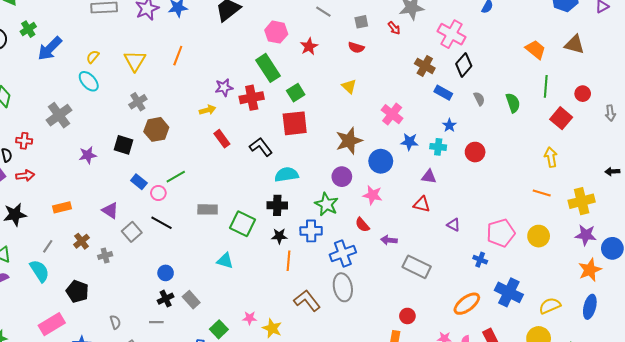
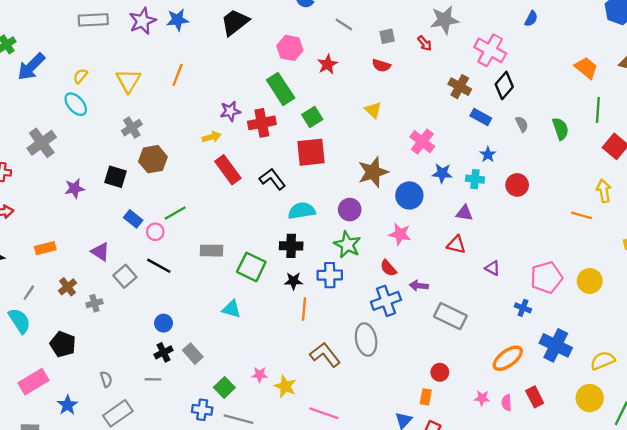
red rectangle: (222, 139) -> (228, 170), size x1.4
purple circle: (342, 177) -> (350, 210), moved
orange line: (542, 193) -> (582, 215), moved
blue cross: (343, 253) -> (386, 301), moved

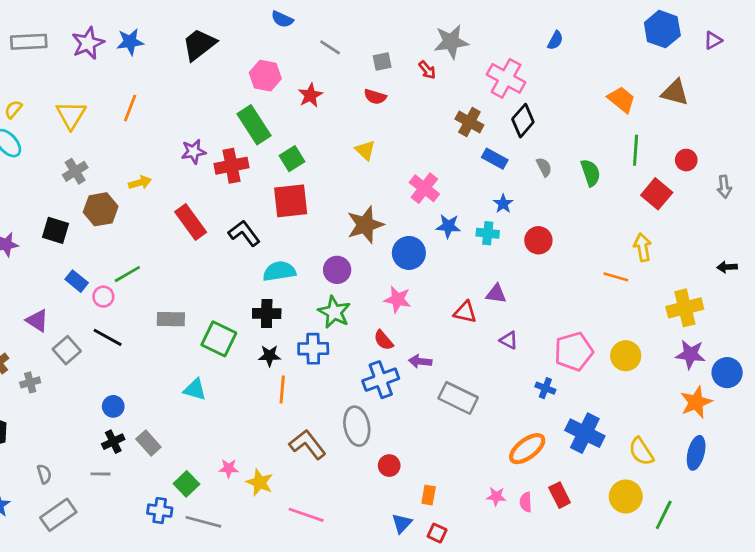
yellow arrow: (212, 137) -> (140, 183), moved
purple triangle: (464, 213) -> (496, 294), moved
yellow semicircle: (603, 361) -> (641, 451), turned -100
red circle: (440, 372) -> (389, 466), moved

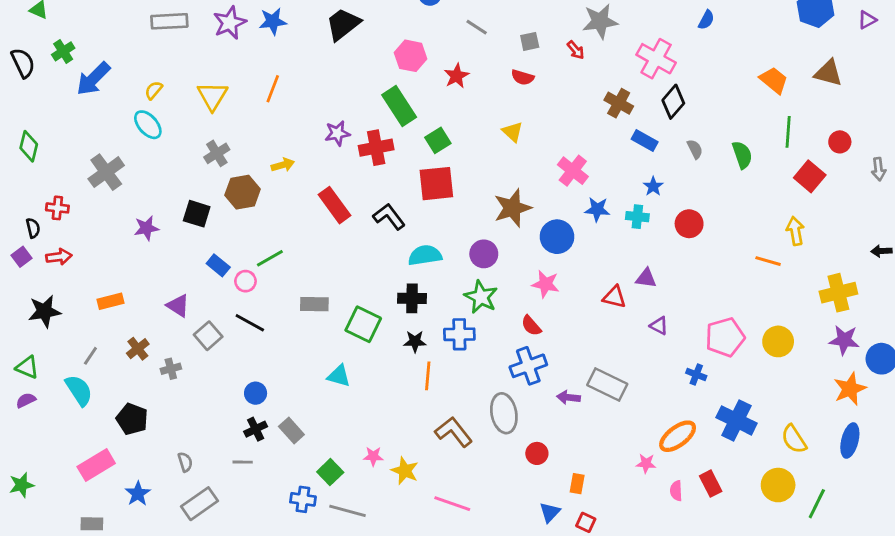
purple arrow: (420, 361) -> (568, 397), moved
pink star: (496, 497) -> (646, 463), moved

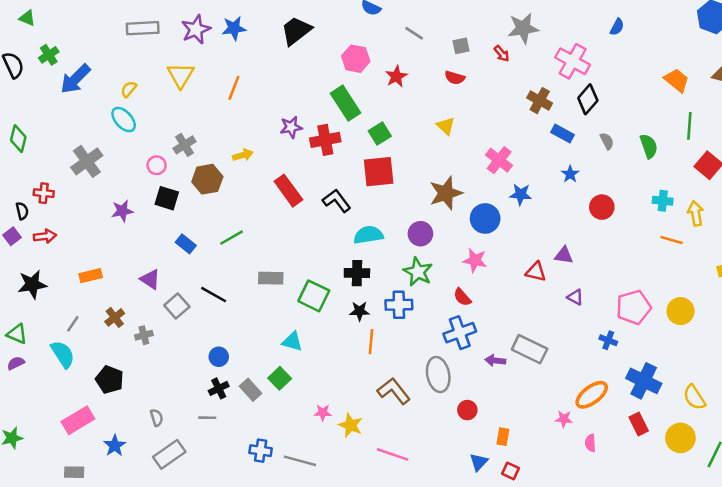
yellow triangle: (212, 96) -> (181, 75), moved
cyan cross: (637, 217) -> (663, 201), moved
pink circle: (245, 281) -> (157, 165), moved
green square: (330, 472) -> (280, 378), moved
red rectangle: (711, 484) -> (639, 424), moved

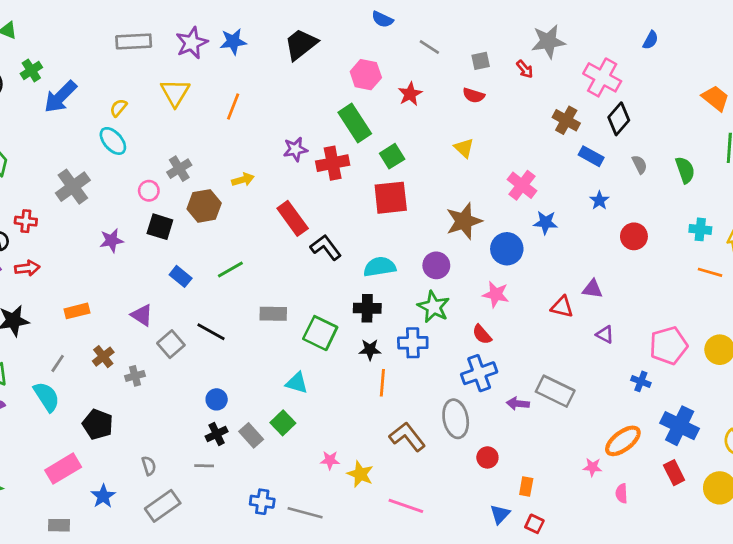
black L-shape: (337, 201) -> (326, 247), moved

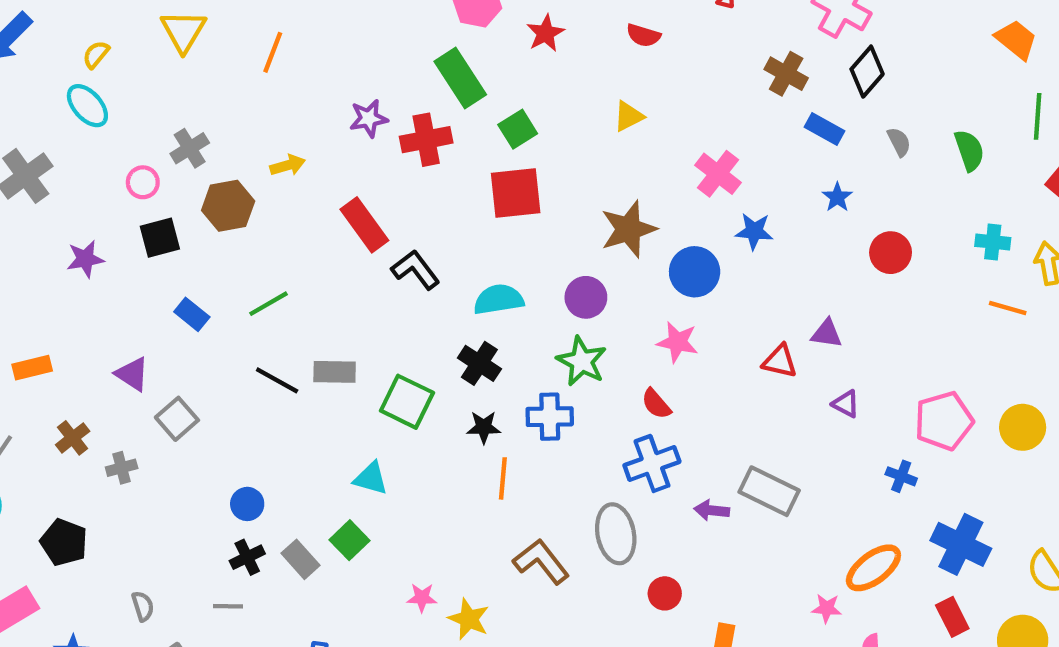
yellow triangle: (464, 148) -> (629, 116), turned 50
black square: (160, 227) -> (160, 238), turned -32
black cross: (367, 308) -> (479, 363), turned 32
black line: (211, 332) -> (277, 380), moved

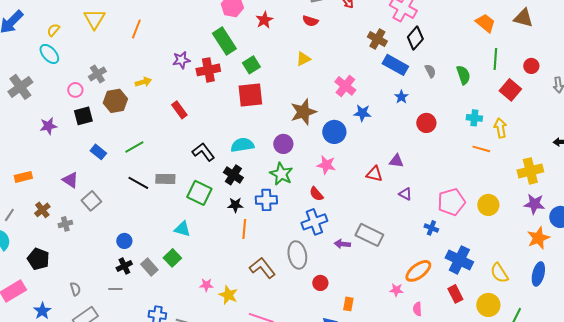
blue rectangle: (824, 129) -> (395, 65), size x1.4
red rectangle: (364, 225) -> (179, 110), size x0.7
black L-shape: (415, 270) -> (203, 152), moved

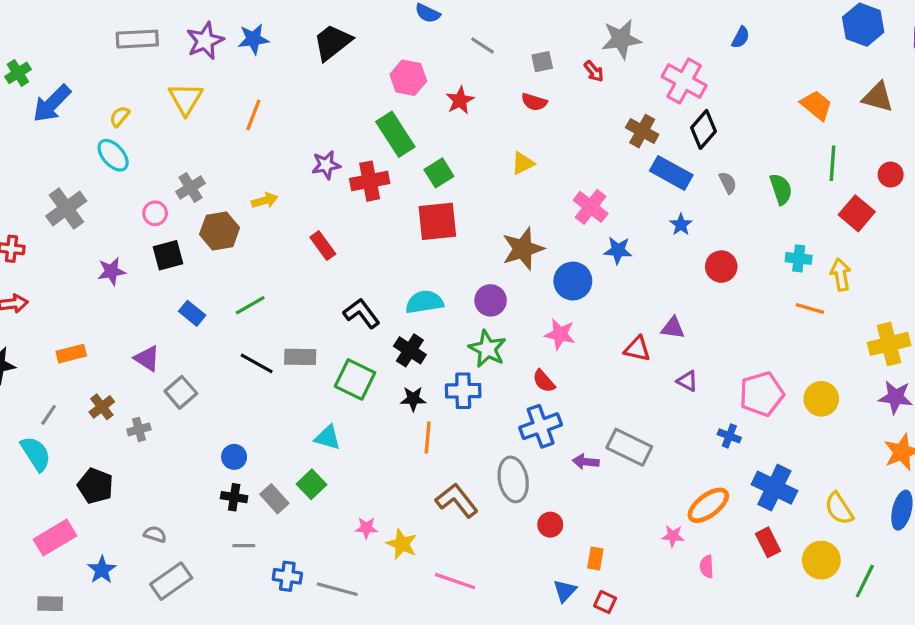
black cross: (124, 266) -> (234, 497), turned 35
gray semicircle: (75, 289) -> (155, 534), turned -56
gray line: (115, 289) -> (244, 546), moved

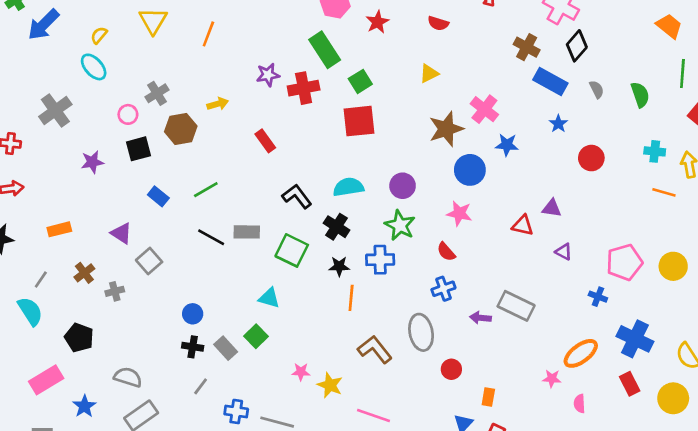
brown star: (523, 249) -> (446, 129), moved
blue cross: (541, 426) -> (443, 289), size x0.7
gray semicircle: (155, 534) -> (128, 377), size x1.5
gray line: (244, 546) -> (201, 386), turned -54

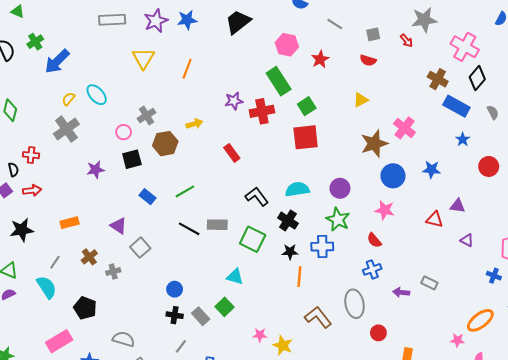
yellow semicircle: (99, 35) -> (68, 99), moved
blue star: (507, 145) -> (431, 170), moved
gray rectangle: (516, 306) -> (429, 283), size x0.6

